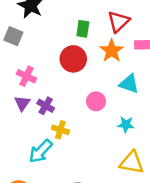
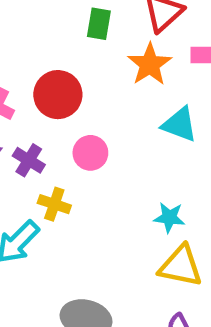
red circle: (73, 59) -> (58, 95), moved
pink circle: (96, 101) -> (90, 153), moved
cyan star: (126, 125) -> (169, 217), moved

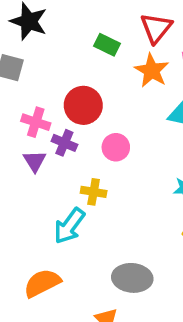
green rectangle: (99, 24) -> (107, 45), turned -65
purple cross: (29, 160) -> (64, 143), moved

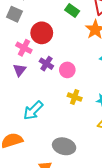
red circle: (83, 105) -> (42, 33), moved
purple cross: (64, 143) -> (46, 64), moved
yellow cross: (94, 192) -> (75, 97), moved

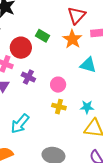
green rectangle: (72, 10) -> (42, 36), moved
pink circle: (67, 70) -> (58, 85), moved

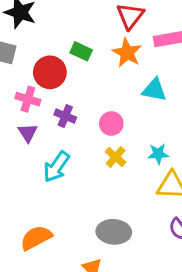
yellow cross: (59, 107) -> (116, 157), turned 32
cyan arrow: (20, 124) -> (56, 167), moved

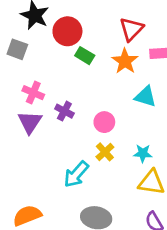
red circle: (50, 72) -> (67, 31), moved
purple triangle: (28, 133) -> (30, 122), size x1.4
cyan arrow: (56, 167) -> (76, 174), moved

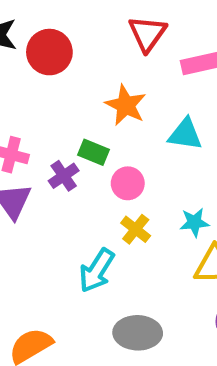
green rectangle: (85, 56) -> (93, 152), moved
orange star: (125, 61) -> (126, 105), moved
purple cross: (64, 111) -> (64, 176), turned 36

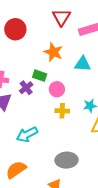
yellow cross: (136, 229) -> (62, 111), turned -32
cyan arrow: (97, 271) -> (27, 134), moved, turned 35

